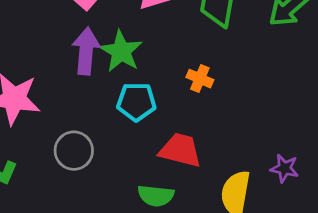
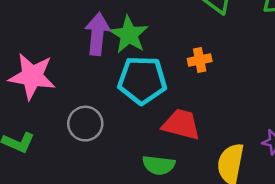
orange cross: (200, 79) -> (200, 60), turned -35
cyan pentagon: (136, 102) -> (142, 80), size x1.4

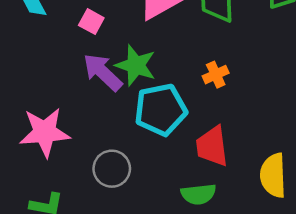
purple arrow: (97, 34) -> (103, 72), turned -39
red trapezoid: (181, 124) -> (212, 146), turned -99

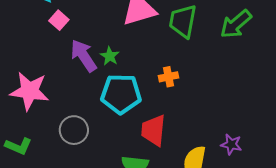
pink square: (91, 22) -> (59, 20), moved
green star: (136, 65) -> (110, 56), size x0.6

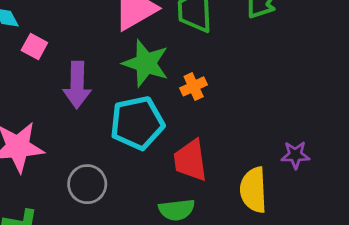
purple arrow: (84, 56) -> (77, 85), turned -132
green star: (110, 56) -> (146, 63), moved, size x1.8

